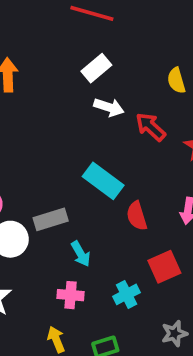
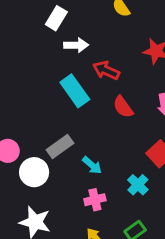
red arrow: (151, 127) -> (106, 70), moved
cyan rectangle: (103, 181) -> (75, 91), moved, turned 36
red semicircle: (137, 216) -> (123, 107), moved

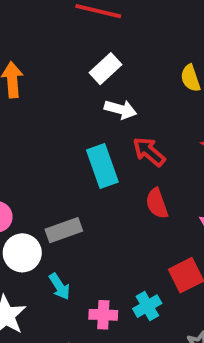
cyan arrow: (92, 165) -> (60, 286), moved
pink cross: (95, 200) -> (103, 315), moved

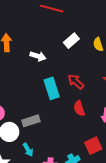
white rectangle: (105, 69) -> (71, 41), moved
white arrow: (120, 109) -> (38, 56), moved

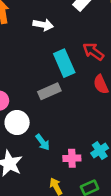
gray rectangle: (31, 121) -> (49, 91), moved

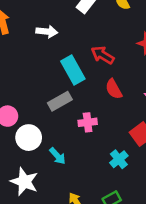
pink cross: (72, 158) -> (88, 122), moved

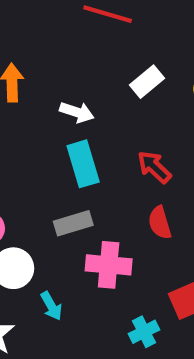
cyan rectangle: (73, 70) -> (83, 164), moved
pink cross: (88, 122) -> (109, 265), size x1.5

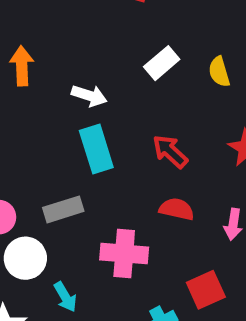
gray rectangle: (73, 223) -> (63, 209), moved
red semicircle: (160, 223) -> (177, 209), turned 120

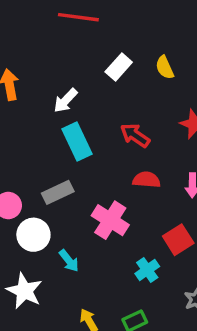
white arrow: (89, 96) -> (66, 101), turned 124
pink cross: (124, 253) -> (110, 220), turned 36

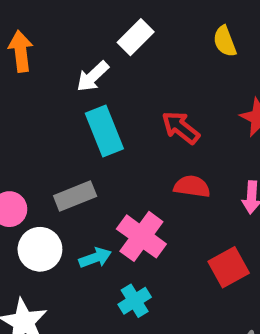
white rectangle: (119, 67) -> (136, 37), moved
cyan arrow: (69, 261) -> (95, 258), moved, turned -75
cyan cross: (147, 270) -> (135, 301), moved

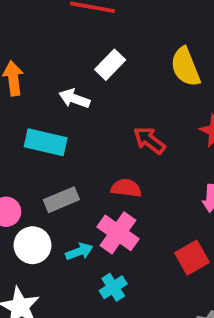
yellow semicircle: (225, 41) -> (185, 67), size x1.5
white arrow: (93, 77) -> (74, 99), turned 64
cyan rectangle: (104, 131) -> (46, 142), moved, turned -54
red semicircle: (192, 186) -> (126, 188), moved

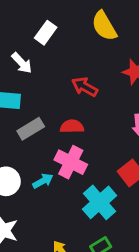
white arrow: (74, 99) -> (22, 63), turned -145
gray rectangle: (61, 200) -> (31, 129), moved
cyan cross: (113, 287) -> (100, 202), moved, size x1.6

